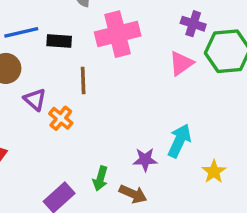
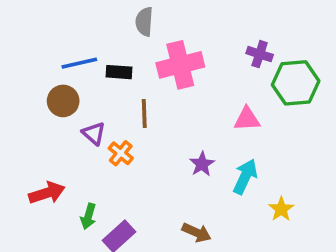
pink triangle: (181, 63) -> (247, 119), moved, turned 32
purple star: (145, 160) -> (202, 164), moved, turned -30
green arrow: (100, 178) -> (88, 216), moved

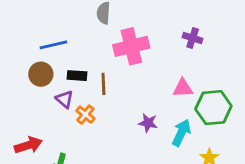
black rectangle: (119, 72) -> (77, 76), moved
green hexagon: (296, 83) -> (213, 108), moved
purple star: (202, 164) -> (148, 123), turned -30

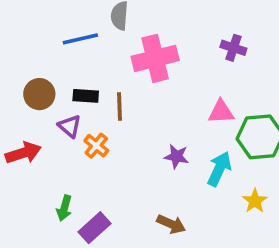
blue line: (53, 45) -> (80, 39), moved
red arrow: (28, 145) -> (23, 153), moved

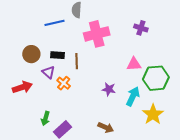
yellow star: (255, 201) -> (153, 114), size x1.5

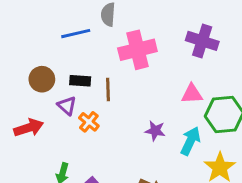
purple cross: (141, 28) -> (202, 41), size x1.5

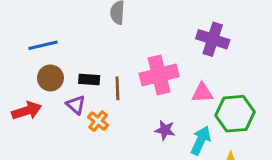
blue line: (76, 34) -> (43, 45), moved
pink cross: (137, 50) -> (159, 75), moved
red arrow: (29, 128) -> (27, 111), moved

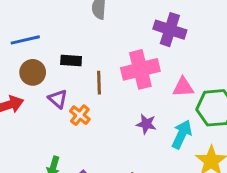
purple cross: (213, 39) -> (170, 30), moved
black rectangle: (89, 79) -> (71, 61), moved

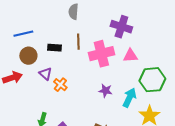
brown line: (99, 83) -> (78, 42), moved
pink triangle: (183, 87) -> (130, 56), moved

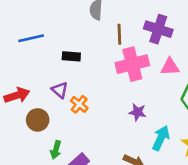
brown line: (78, 42) -> (119, 34), moved
brown circle: (28, 56) -> (38, 120), moved
cyan arrow: (129, 98) -> (161, 138), moved

